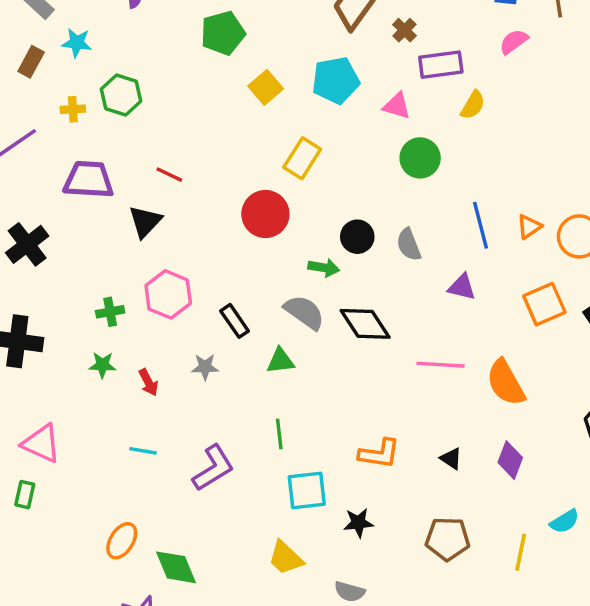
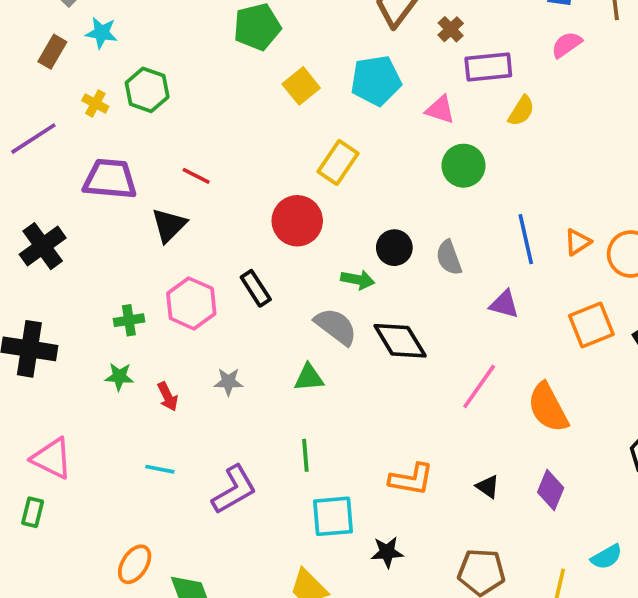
yellow cross: (73, 109) -> (95, 104), turned 30
black rectangle: (235, 321) -> (256, 288), moved
pink line: (441, 365) -> (479, 386), turned -60

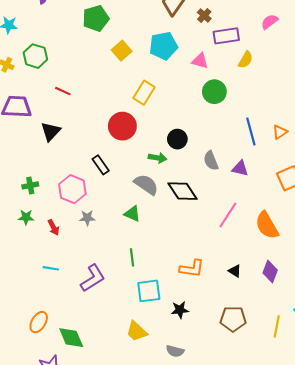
red line: (196, 176) -> (63, 91), moved
gray semicircle: (449, 258) -> (211, 161), moved
pink hexagon: (191, 303) -> (72, 189), moved
green triangle: (309, 378) -> (132, 214), turned 30

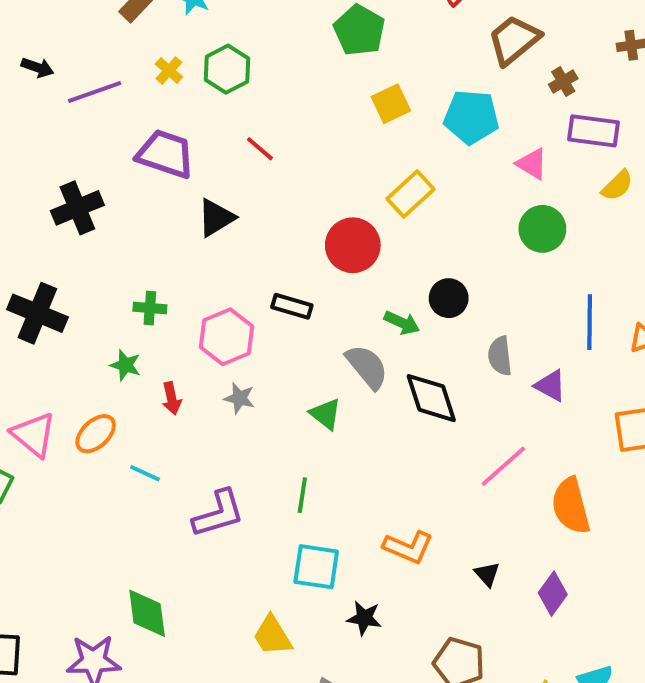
green pentagon: (96, 18) -> (359, 30), turned 30
black rectangle: (101, 165) -> (292, 306), turned -54
orange ellipse: (39, 322) -> (96, 434), moved

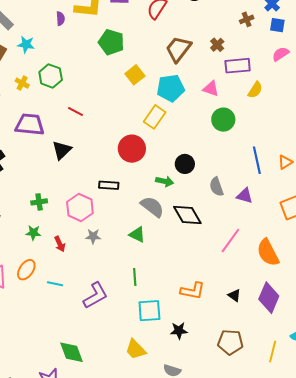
brown trapezoid: (514, 40) -> (178, 49), moved
cyan pentagon: (471, 117) -> (171, 88), moved
purple diamond: (553, 594) -> (269, 298), size x1.4

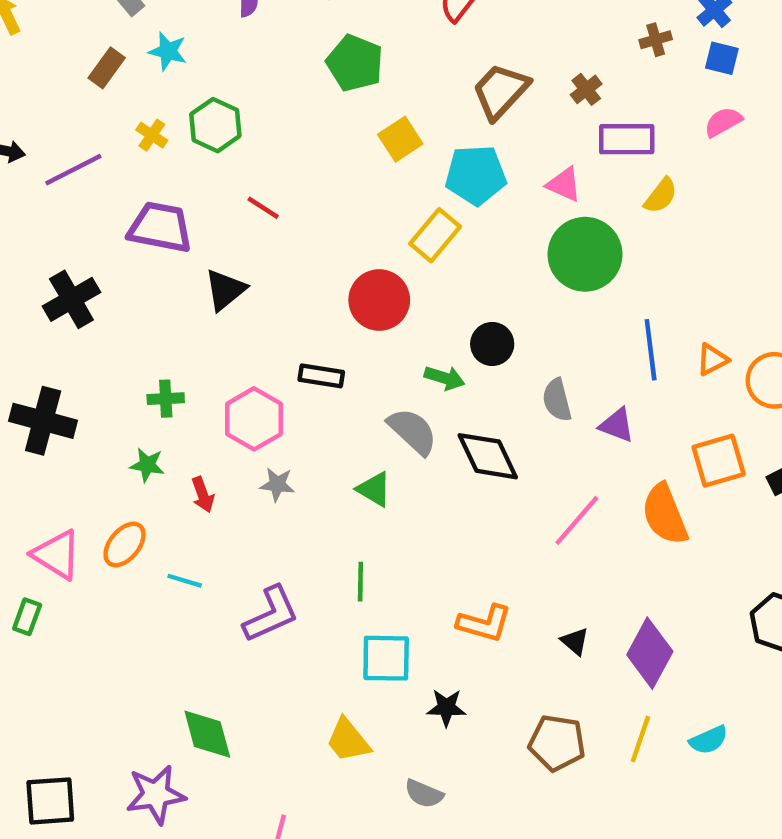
green circle: (223, 120) -> (585, 254), size x1.4
orange semicircle: (268, 253) -> (665, 514), moved
yellow line: (273, 352) -> (640, 739), moved

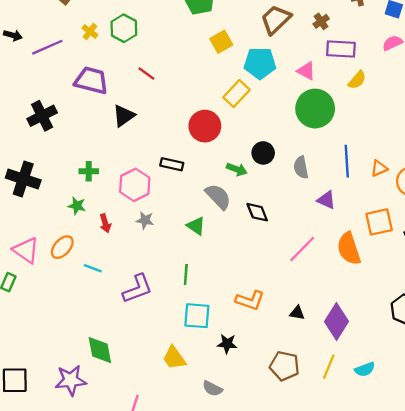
gray semicircle: (557, 400) -> (301, 167), moved
black diamond: (488, 456) -> (257, 212), size x0.7
black triangle: (575, 641) -> (297, 313), turned -35

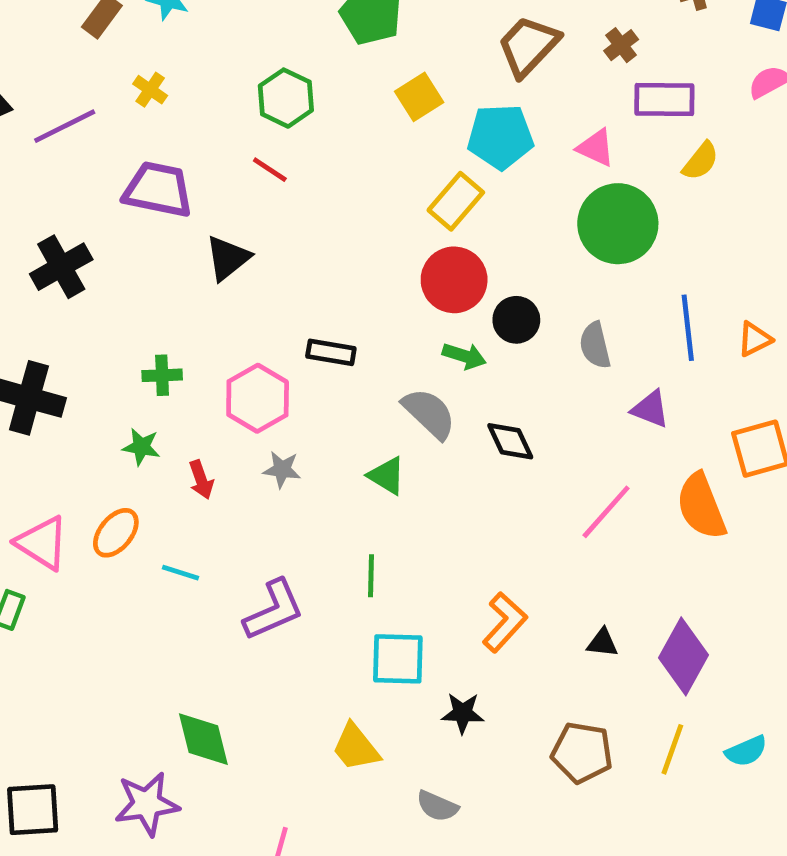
green hexagon: (124, 28) -> (286, 98), moved
red circle: (205, 126) -> (454, 280), moved
orange L-shape: (250, 300) -> (505, 622), turned -64

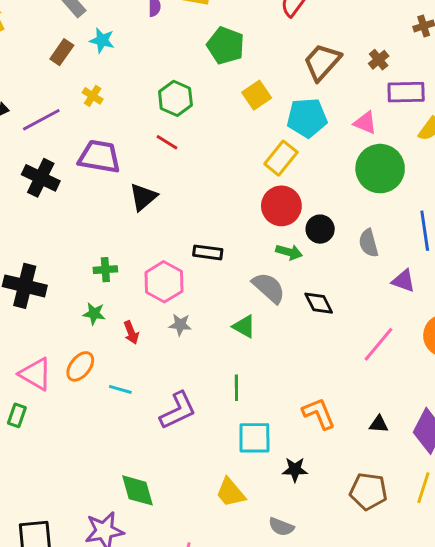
black cross: (61, 267) -> (41, 178), moved, turned -33
orange L-shape: (505, 622) -> (319, 413), turned -63

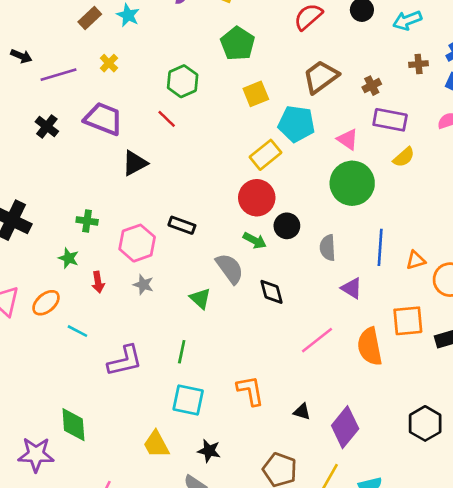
black cross: (41, 178) -> (47, 126), size x0.7
black star: (295, 470) -> (209, 451), moved

